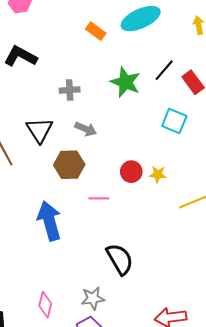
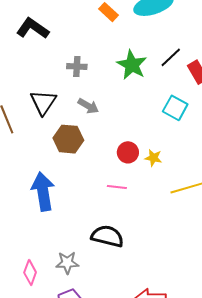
pink line: (99, 198) -> (117, 187), moved
black semicircle: (120, 259) -> (107, 236), turned -52
gray star: (93, 298) -> (67, 263), moved

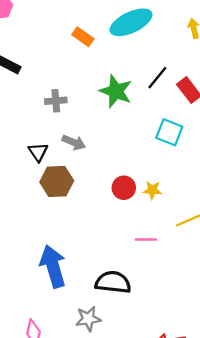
black triangle: (43, 102) -> (38, 152), moved, size x0.7
pink line: (117, 187) -> (146, 240), moved
blue arrow: (43, 192) -> (53, 266), moved
gray star: (67, 263) -> (88, 319), moved

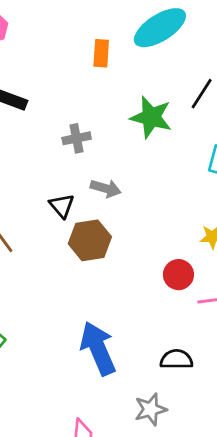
orange rectangle: (83, 37) -> (101, 53), turned 65
red circle: (124, 188) -> (178, 275), moved
black semicircle: (113, 282) -> (176, 359), size x0.7

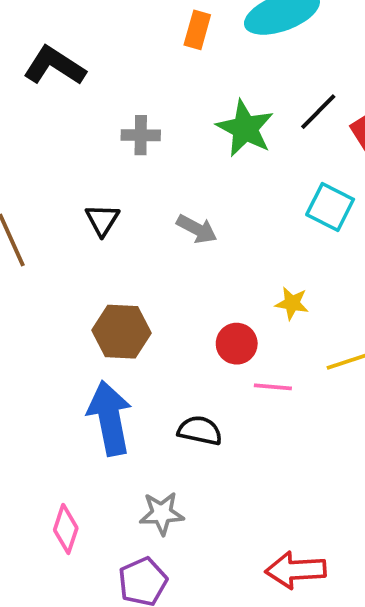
gray arrow: (106, 188) -> (197, 229), moved
brown hexagon: (90, 240) -> (121, 332), moved
black semicircle: (176, 359) -> (200, 431), moved

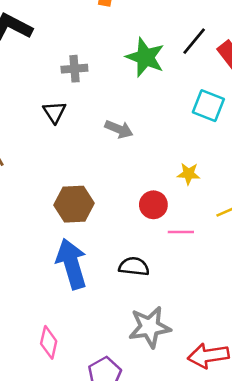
black triangle: (102, 220) -> (54, 112), moved
gray star: (162, 513) -> (150, 327), moved, size x1.4

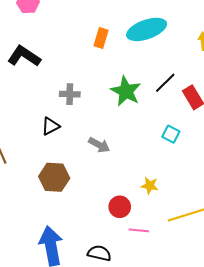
cyan square: (208, 106) -> (171, 134), size x0.7
black triangle: (54, 112) -> (50, 126), turned 30
brown hexagon: (74, 204) -> (54, 177), moved

